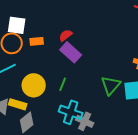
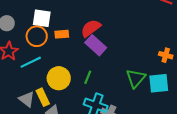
red semicircle: (66, 35) -> (91, 28), size x1.5
yellow rectangle: (18, 104) -> (43, 97), turned 48

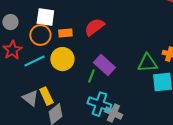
purple rectangle: (96, 45) -> (104, 65), moved
yellow circle: (59, 78) -> (62, 59), moved
green triangle: (136, 78) -> (147, 63), moved, turned 45

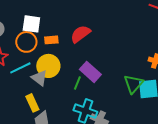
green triangle: (147, 63) -> (133, 84), moved, turned -45
gray triangle: (30, 98) -> (39, 78), moved

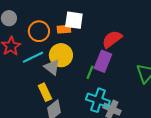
white square: (31, 24) -> (74, 20), moved
red semicircle: (80, 34) -> (112, 39), moved
purple rectangle: (90, 72) -> (103, 61), turned 70

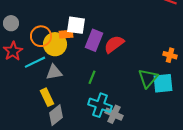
yellow circle: (61, 55) -> (55, 44), moved
purple rectangle: (103, 61) -> (94, 40), moved
gray triangle: (52, 67) -> (54, 72), turned -48

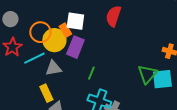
orange rectangle: (66, 34) -> (65, 30), turned 64
purple rectangle: (94, 40) -> (75, 47), moved
red semicircle: (114, 44) -> (113, 16), moved, turned -35

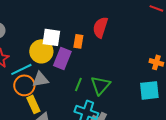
white square: (75, 21) -> (51, 37), moved
orange rectangle: (65, 30) -> (78, 41), moved, turned 40
orange circle: (40, 32) -> (24, 85), moved
green triangle: (147, 74) -> (100, 85), moved

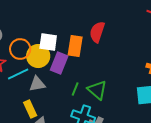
orange rectangle: (78, 41) -> (75, 46), size x1.5
orange circle: (24, 85) -> (20, 49), moved
green triangle: (100, 85) -> (97, 90), turned -30

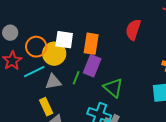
red semicircle: (97, 32) -> (133, 30), moved
purple rectangle: (59, 63) -> (92, 66), moved
green line: (75, 89) -> (76, 78), moved

